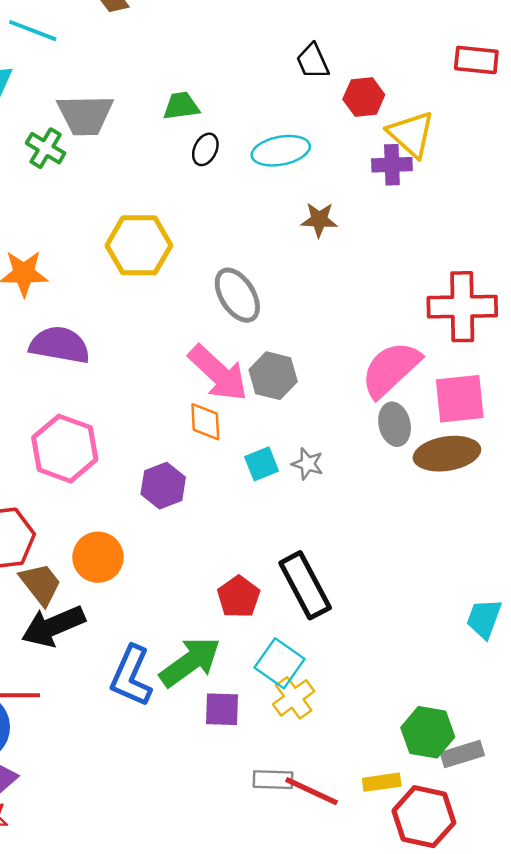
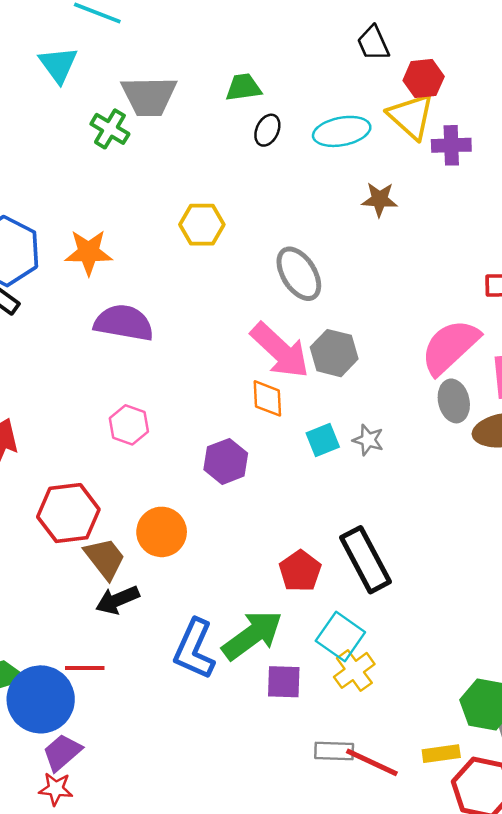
yellow triangle: (411, 134) -> (411, 116), moved
yellow hexagon: (139, 245) -> (202, 225), size x0.7
pink hexagon: (65, 449) -> (129, 425), size x0.6
black arrow: (53, 626) -> (117, 600), size x0.7

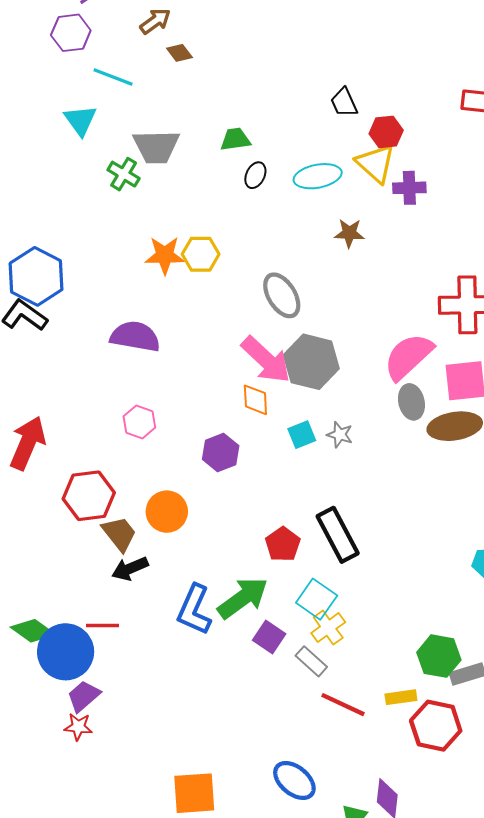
orange star: (89, 252) -> (165, 255), moved
gray hexagon: (334, 353) -> (311, 362), size x1.4
purple square: (284, 682) -> (269, 637), turned 32
gray rectangle: (334, 751) -> (311, 661), moved, turned 40

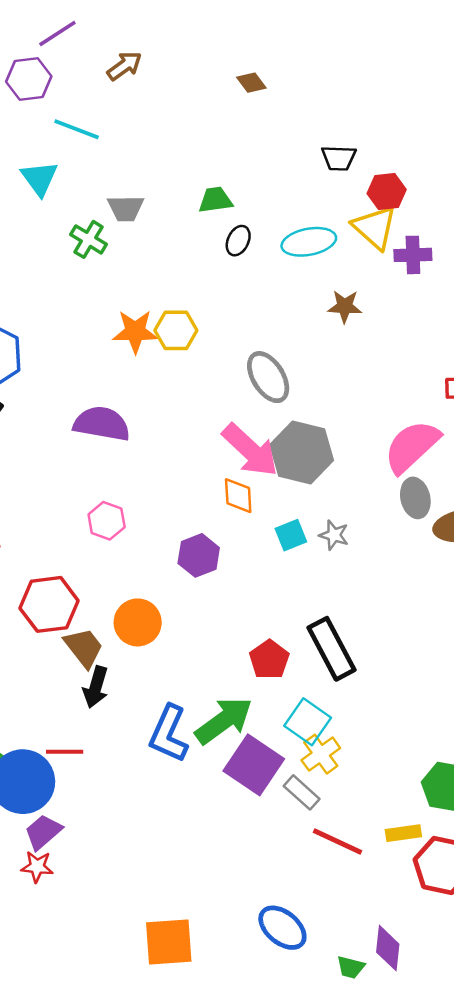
brown diamond: (179, 53) -> (251, 83), moved
black trapezoid: (344, 102) -> (339, 158), turned -64
gray trapezoid: (156, 147) -> (126, 208), size x0.7
black arrow: (130, 569) -> (96, 687), turned -51
purple square: (269, 637) -> (254, 765), size x1.6

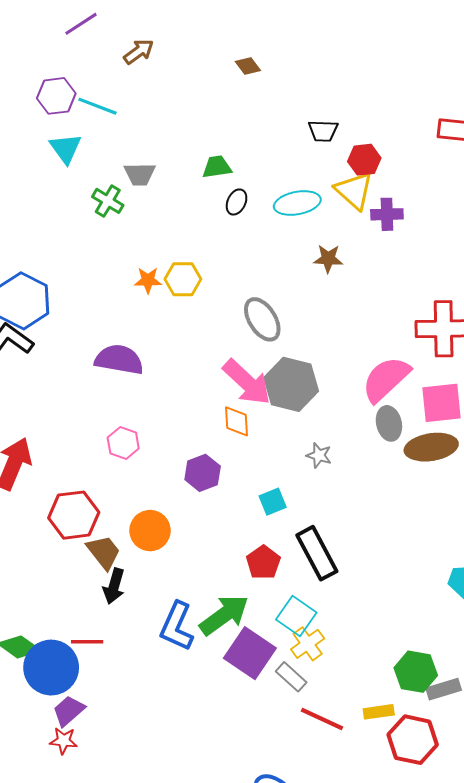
purple hexagon: (29, 79) -> (56, 96), moved
orange star: (135, 332) -> (148, 280), size x0.7
cyan square: (291, 535) -> (273, 502), moved

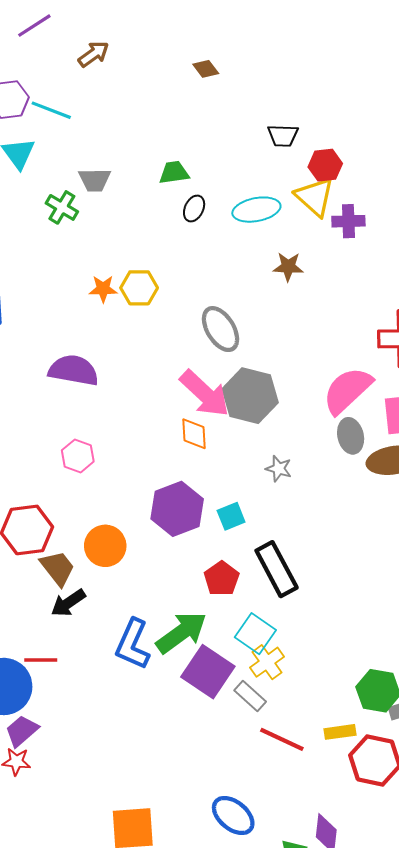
purple hexagon: (203, 473) -> (177, 509), moved, size x1.4
black arrow: (114, 586) -> (68, 603), turned 40

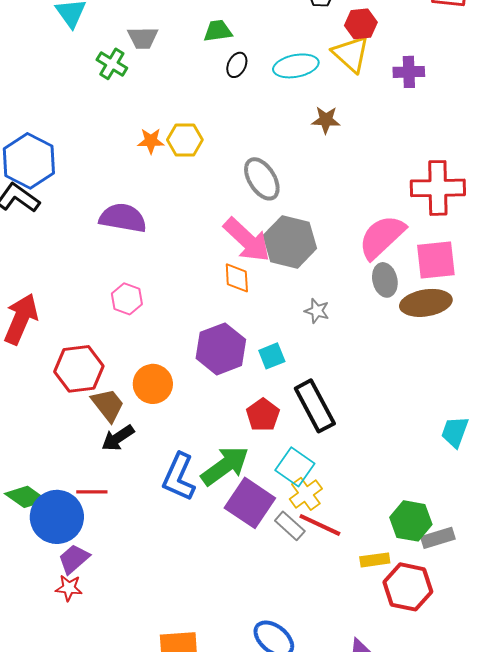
purple cross: (348, 221) -> (409, 72), moved
red line: (282, 739) -> (320, 525), moved

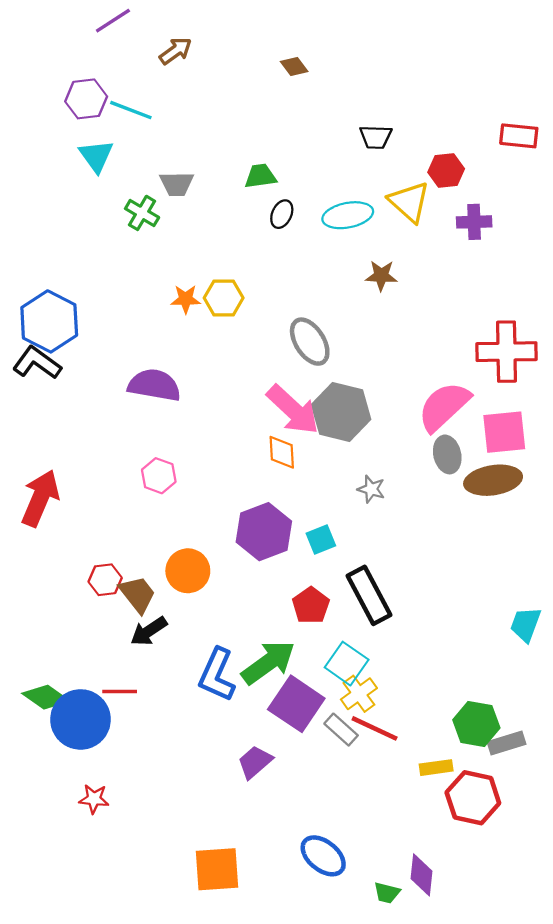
red hexagon: (361, 24) -> (446, 170), moved
red hexagon: (79, 369) -> (105, 580), moved, size x0.6
purple trapezoid: (74, 559) -> (255, 762), moved

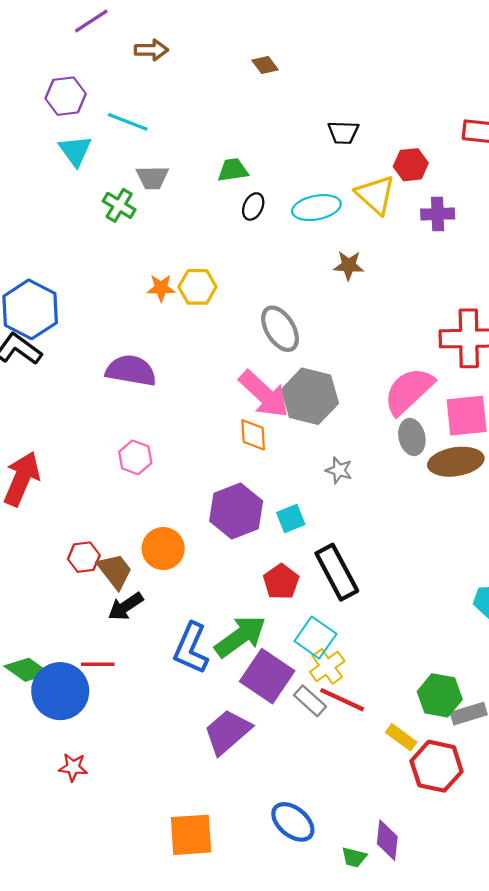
brown arrow: (176, 51) -> (151, 50), turned 36
cyan line: (131, 110) -> (128, 122), moved
purple trapezoid: (255, 762) -> (227, 732), size x1.4
yellow rectangle: (436, 768) -> (401, 737), turned 44

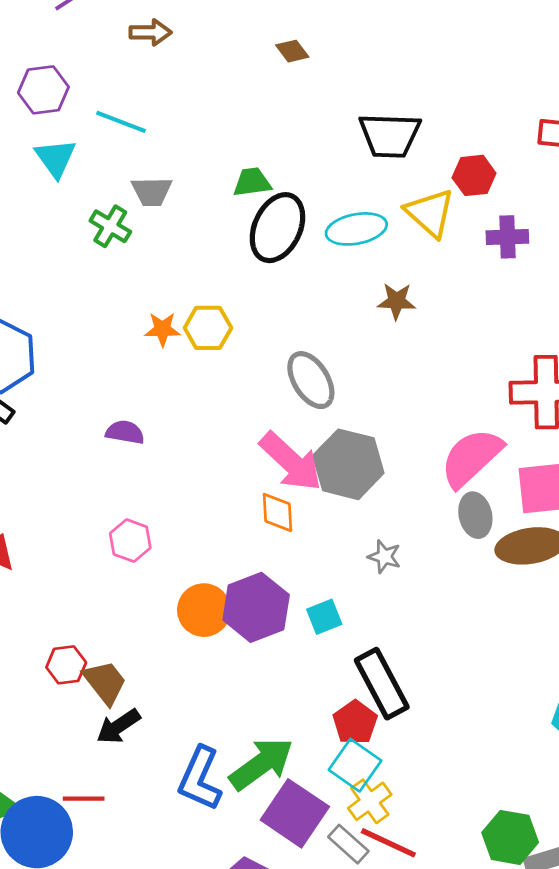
black trapezoid: (343, 133) -> (390, 135), size x1.6
black ellipse: (253, 206) -> (277, 228), size x2.0
purple semicircle: (131, 371) -> (125, 432), size x0.6
orange circle: (163, 549) -> (204, 610), moved
red pentagon: (281, 582) -> (355, 722), moved

